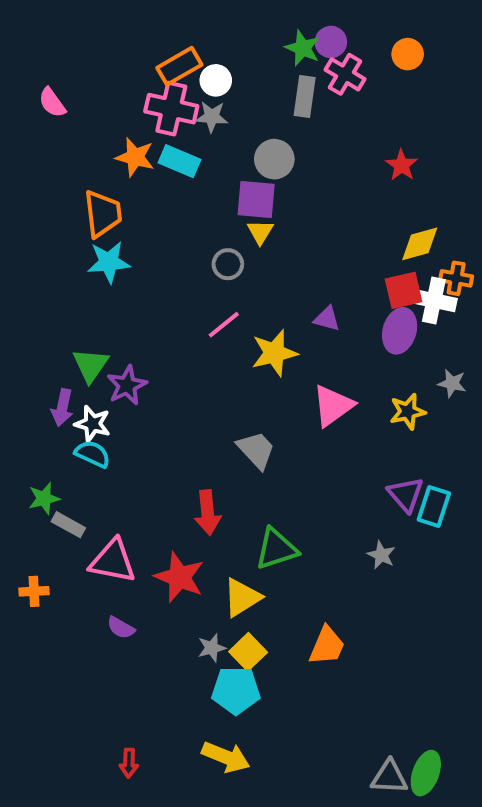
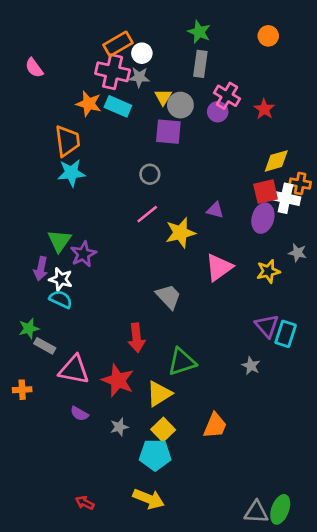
purple circle: (331, 42) -> (218, 112), moved
pink cross: (345, 74) -> (227, 96), moved
yellow triangle: (260, 232) -> (163, 97), moved
gray star: (212, 648) -> (119, 427), moved
red arrow: (129, 763) -> (85, 503), turned 114

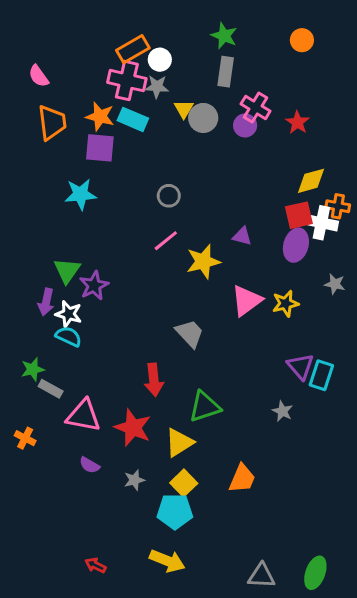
purple square: (168, 132) -> (100, 148), moved
orange trapezoid: (67, 141) -> (52, 122), moved
yellow star: (268, 271) -> (285, 303), moved
orange cross: (22, 390) -> (25, 438), turned 30
gray triangle: (256, 512) -> (262, 576), moved

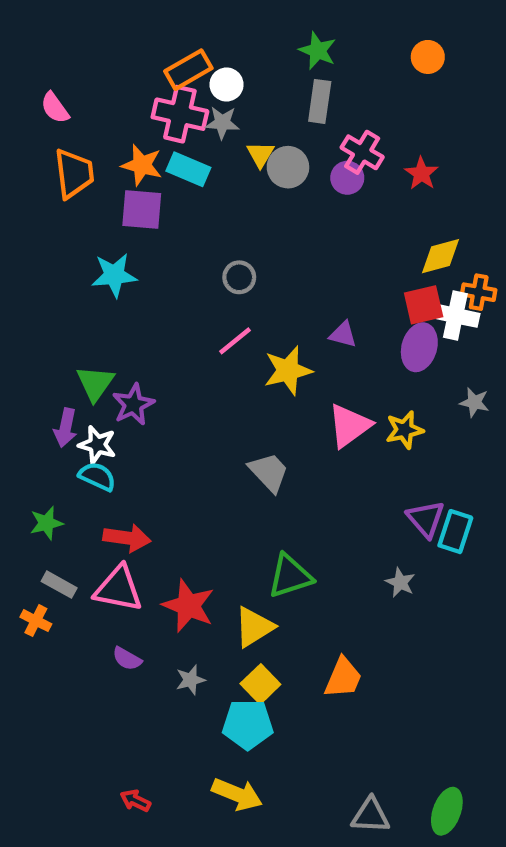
red arrow: (154, 380) -> (127, 538), moved, turned -76
gray rectangle: (51, 389) -> (59, 585), moved

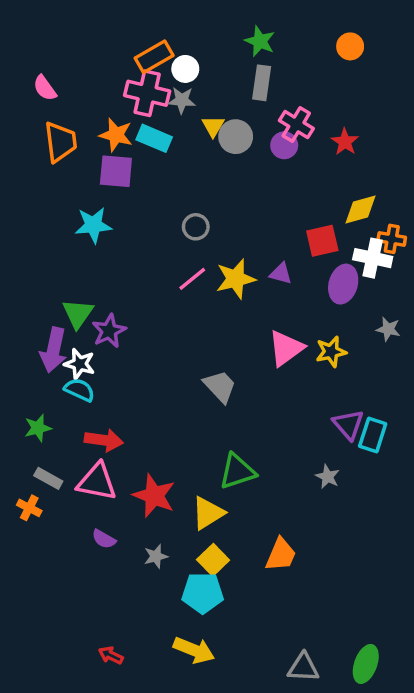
red square: (424, 305) -> (322, 241), moved
yellow star: (288, 371) -> (236, 279), moved
purple arrow: (65, 428) -> (53, 350), size x1.4

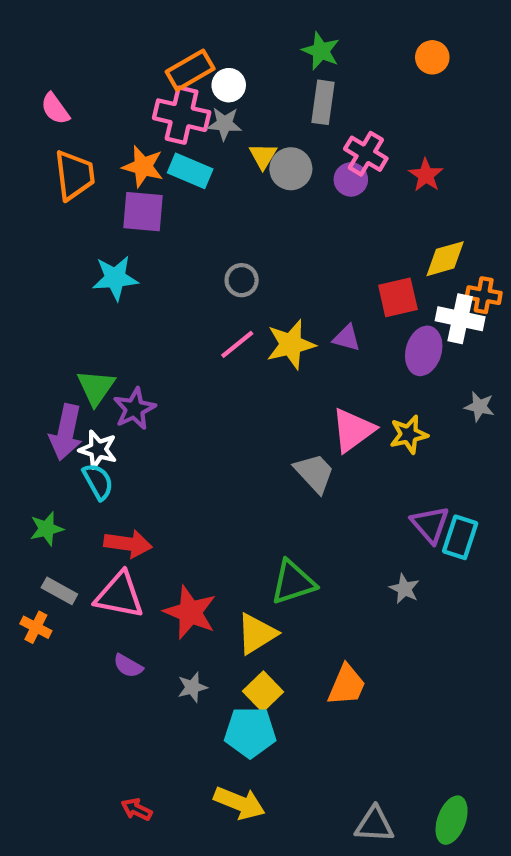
gray trapezoid: (220, 386) -> (314, 473), moved
cyan semicircle: (79, 390) -> (98, 482), turned 36

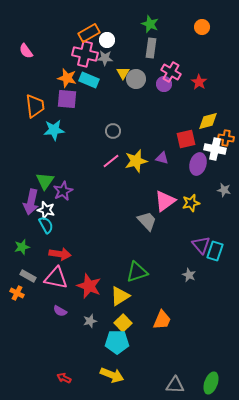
orange trapezoid: (74, 175) -> (35, 106), moved

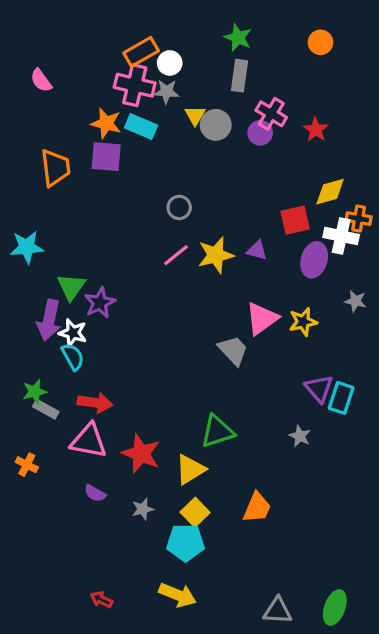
cyan star: (54, 130) -> (27, 247), moved
gray rectangle: (28, 276) -> (46, 409), moved

